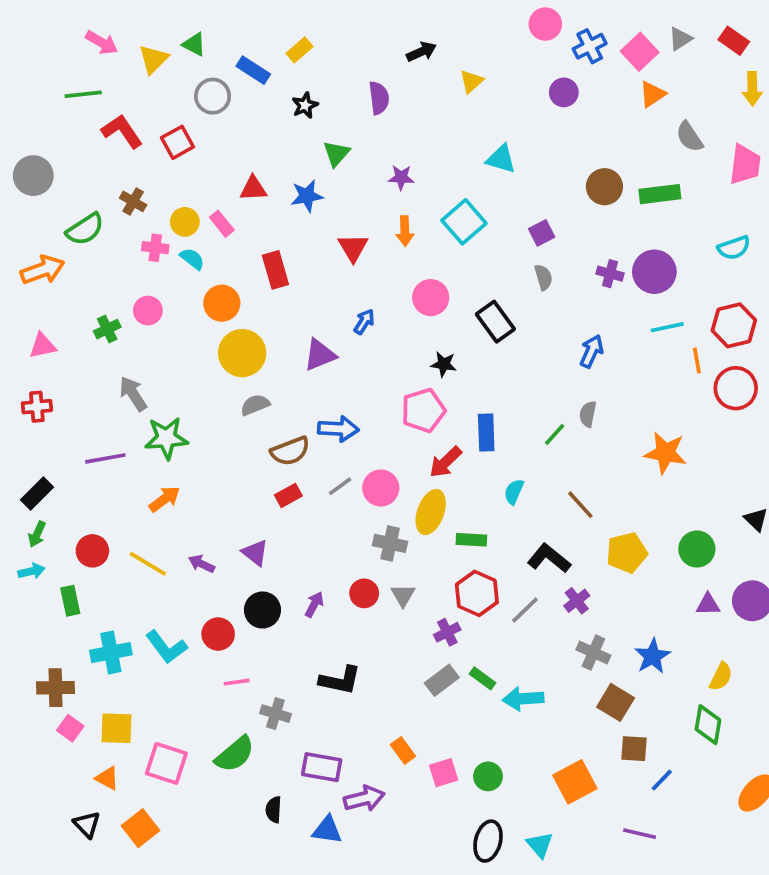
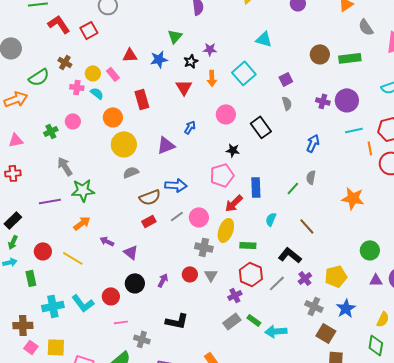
black star: (305, 105) -> (191, 61), moved
yellow pentagon: (627, 553) -> (336, 276), moved
purple arrow: (201, 564) -> (107, 241), moved

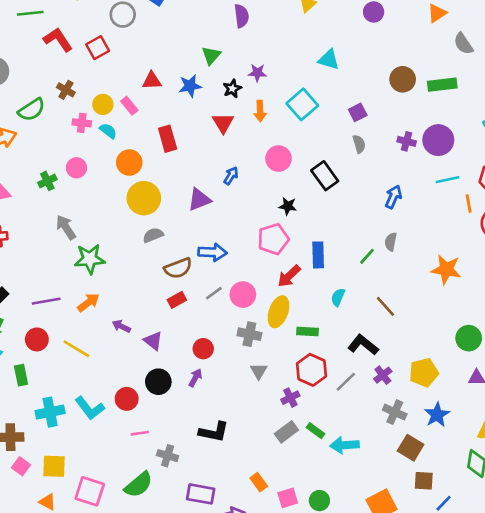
purple line: (50, 201) -> (46, 301), moved
red circle: (190, 274) -> (203, 349), moved

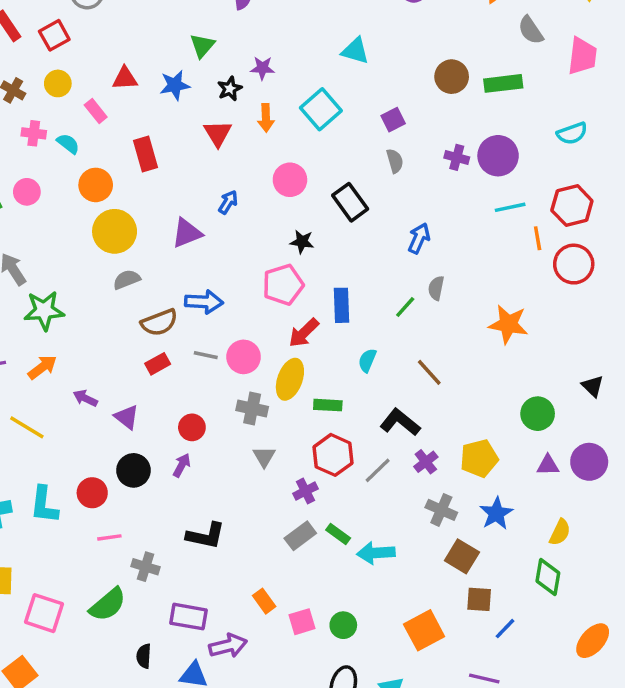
yellow circle: (103, 104) -> (58, 83), moved
blue arrow: (393, 197) -> (419, 238), moved
gray line: (214, 293) -> (206, 355), turned 48
cyan L-shape: (90, 408) -> (44, 505), turned 44

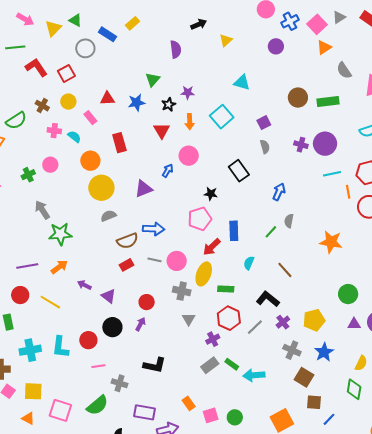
pink circle: (290, 180) -> (189, 156), moved

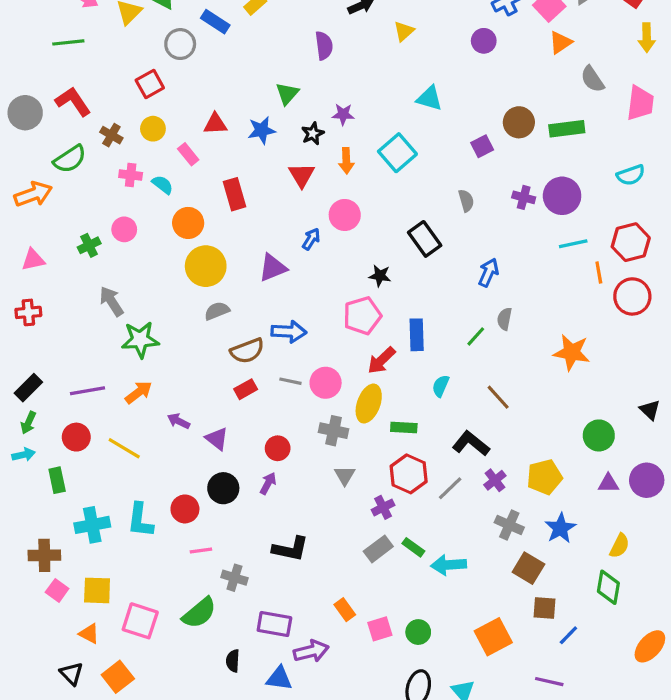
red L-shape: (36, 67) -> (73, 102), moved
purple square: (264, 123) -> (482, 146), moved

